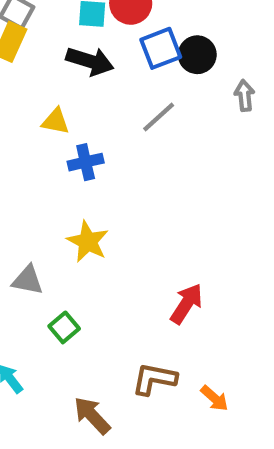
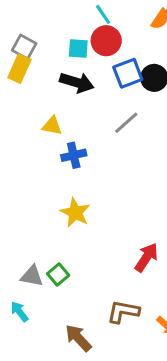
gray triangle: (28, 280) -> (32, 276), moved

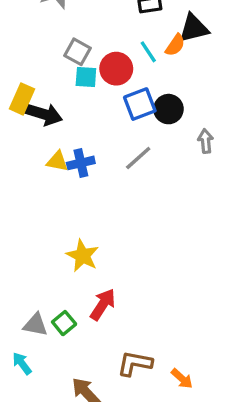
cyan line: (103, 14) -> (148, 52), moved
gray square: (24, 47) -> (77, 52), moved
black arrow: (77, 83) -> (44, 114), moved
blue cross: (74, 155) -> (81, 163), moved
red arrow: (146, 257) -> (103, 304), moved

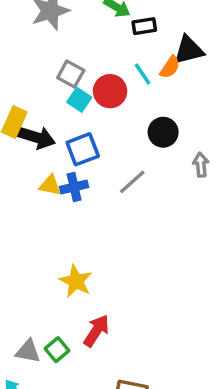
cyan square: (86, 77) -> (79, 100), turned 30
blue square: (140, 104) -> (83, 149), moved

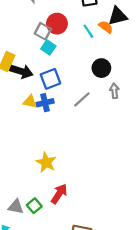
orange semicircle: (170, 67) -> (106, 27), turned -88
red circle: (110, 91) -> (57, 24), moved
gray arrow: (201, 165) -> (114, 91), moved

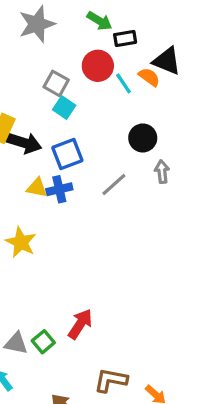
black triangle: (118, 16) -> (167, 61), turned 36
red circle: (57, 24) -> (98, 66), moved
yellow star: (46, 162) -> (21, 242), moved

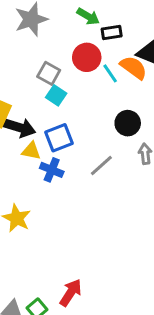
orange semicircle: (149, 77) -> (134, 68), size x1.4
yellow triangle: (37, 188) -> (31, 151), moved
blue cross: (59, 189) -> (52, 170), turned 35

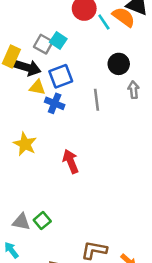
gray square: (49, 73) -> (43, 44), moved
gray line: (101, 165) -> (97, 100), turned -55
red arrow: (71, 293) -> (71, 161), moved, turned -55

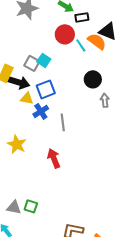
gray line: (97, 100) -> (63, 122), moved
blue cross: (55, 103) -> (41, 111), turned 35
green square: (42, 221) -> (31, 206), turned -32

